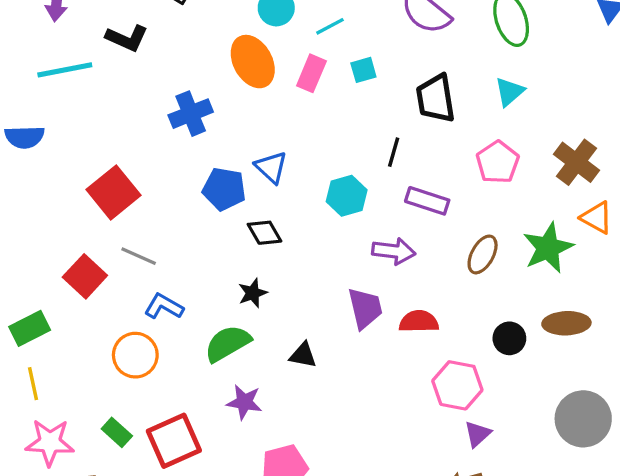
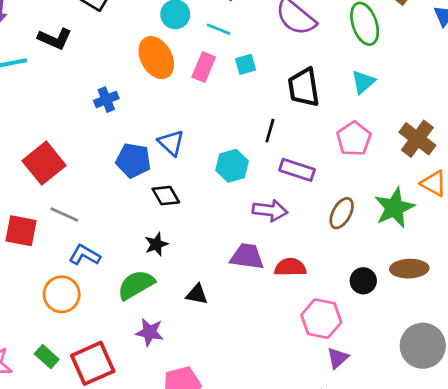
cyan line: (330, 26) -> (219, 29), turned 50
blue cross: (191, 114) -> (106, 100), size x0.7
red square: (85, 276) -> (21, 231), turned -32
purple trapezoid: (365, 308) -> (247, 256), turned -69

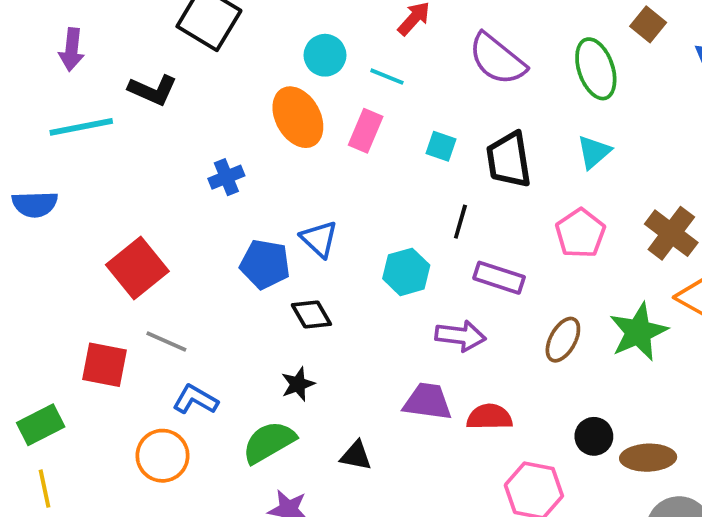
cyan square: (246, 64) -> (441, 146), moved, turned 35
brown ellipse: (409, 269) -> (648, 458), moved

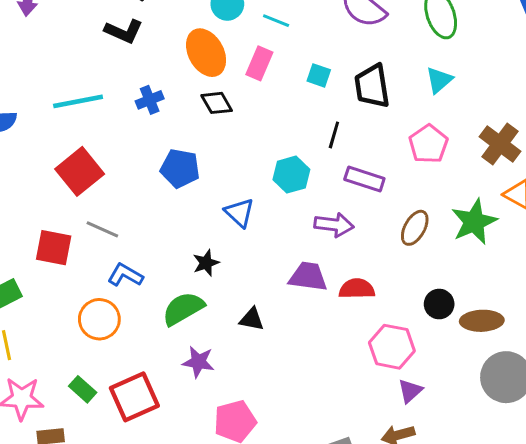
black L-shape: (153, 90) -> (124, 31), moved
cyan line: (81, 127) -> (78, 101), moved
blue triangle: (319, 239) -> (240, 213), moved
black diamond: (311, 314) -> (217, 103), moved

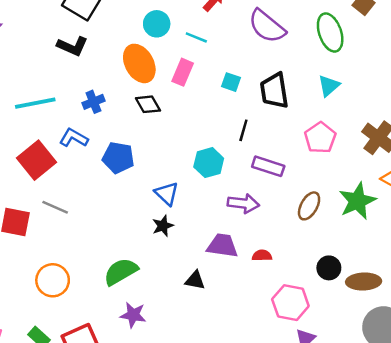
black star: (206, 263) -> (163, 226), moved
blue L-shape: (125, 275) -> (74, 138), moved
red semicircle: (357, 289) -> (262, 255), size x0.7
black triangle: (252, 319) -> (195, 280), moved

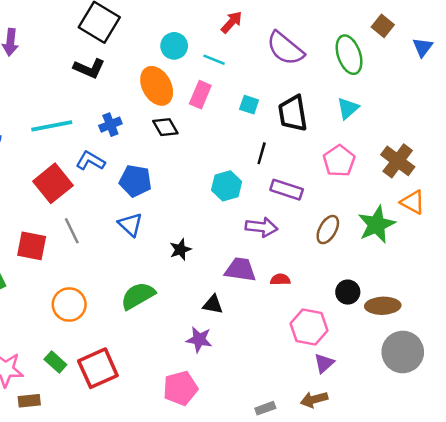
blue triangle: (167, 194) -> (130, 225), moved
gray line: (55, 207) -> (72, 231), turned 40
purple star: (133, 315) -> (199, 339), moved

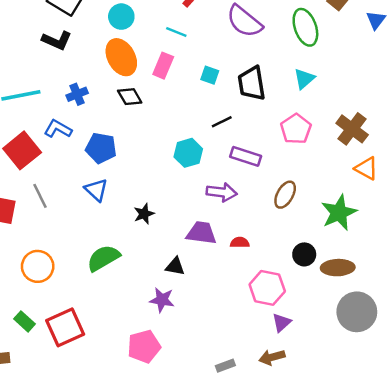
cyan circle: (174, 46) -> (121, 17), moved
black line: (262, 153) -> (222, 122), turned 48
green star: (377, 225) -> (339, 213), moved

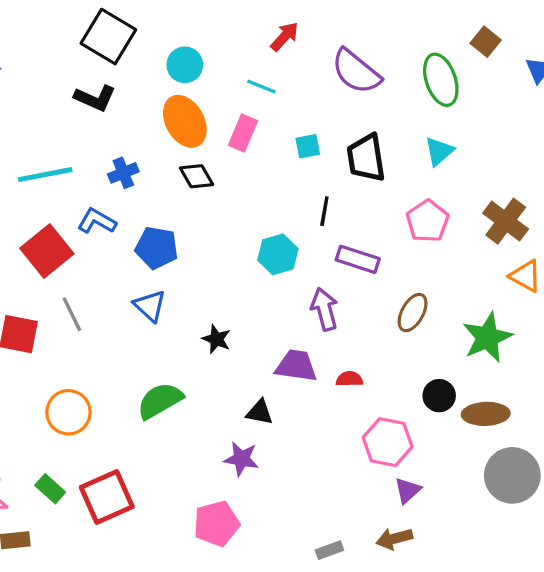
cyan square: (210, 75) -> (308, 146), turned -30
black line: (222, 122) -> (324, 211), turned -54
purple arrow: (222, 192) -> (324, 309), turned -112
black star: (144, 214) -> (216, 339), turned -30

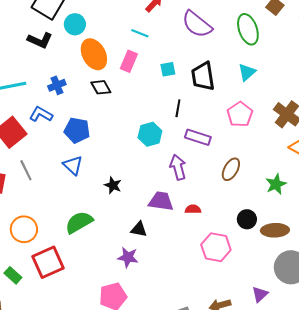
cyan circle: (185, 65) -> (75, 24), moved
green star: (487, 337) -> (276, 184), size x0.7
purple triangle: (408, 490) -> (260, 294), moved
red square: (107, 497) -> (48, 262), moved

